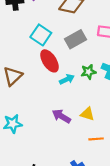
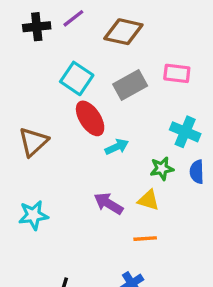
green star: (88, 72) -> (162, 168), moved
orange line: (96, 139) -> (145, 239), moved

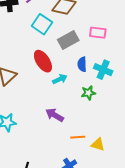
cyan square: (77, 78) -> (42, 24), moved
blue semicircle: (197, 172) -> (82, 64), moved
yellow triangle: (148, 200) -> (98, 145), moved

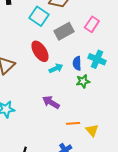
pink rectangle: (98, 33) -> (92, 24), turned -63
blue semicircle: (82, 64) -> (77, 63), moved
yellow triangle: (98, 145) -> (92, 130), turned 32

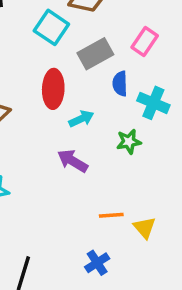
red ellipse: (40, 51) -> (53, 89), turned 35
blue semicircle: (77, 63) -> (120, 84), moved
purple arrow: (51, 102) -> (73, 161), moved

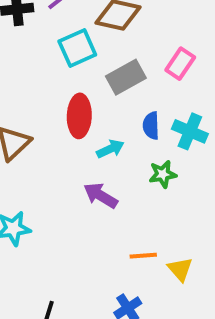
cyan square: (51, 27) -> (77, 48), turned 32
blue semicircle: (120, 84) -> (151, 126), moved

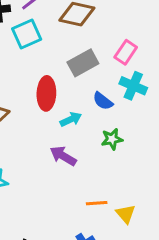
cyan square: (77, 48) -> (27, 34), moved
blue semicircle: (151, 126) -> (103, 101), turned -50
cyan cross: (190, 131) -> (133, 86), moved

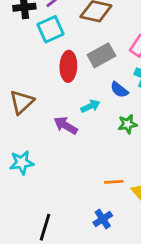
red ellipse: (46, 93) -> (68, 66), moved
purple arrow: (63, 156) -> (66, 125), moved

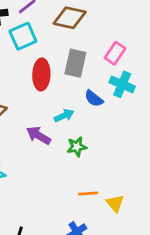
gray rectangle: (101, 55) -> (75, 63), turned -48
green star: (128, 124) -> (77, 147), moved

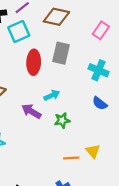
pink rectangle: (115, 53) -> (101, 30), moved
blue semicircle: (94, 99) -> (100, 103), moved
yellow triangle: (115, 203) -> (93, 151), moved

